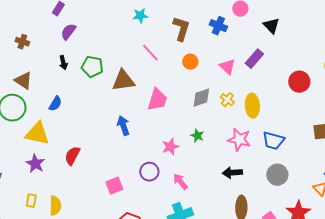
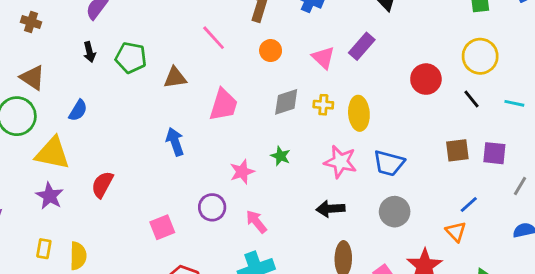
brown triangle: (123, 81) -> (175, 78), size x0.7
yellow cross: (227, 100) -> (323, 105), turned -32

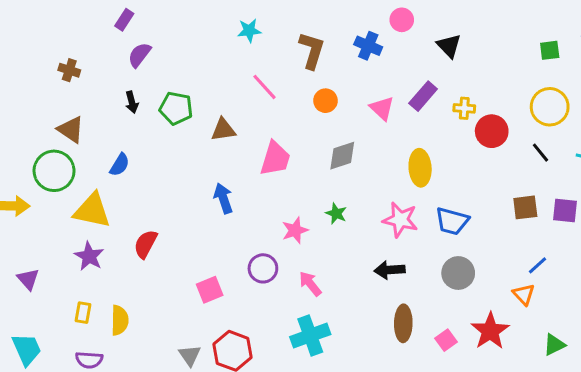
yellow cross: (323, 105) -> (464, 108), moved

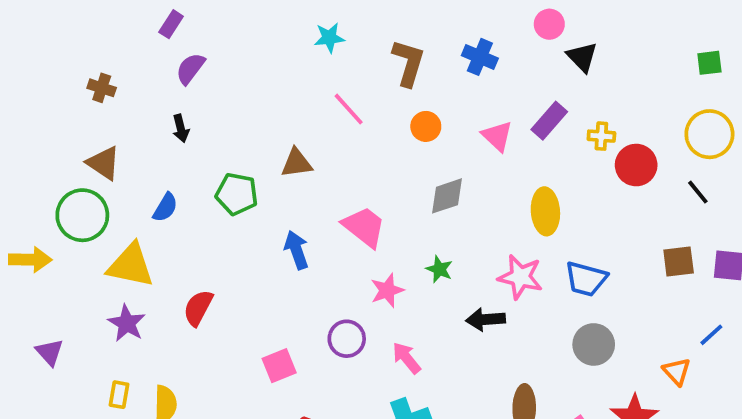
pink circle: (402, 20) -> (549, 24), moved
green pentagon: (176, 108) -> (237, 194), moved
pink trapezoid: (275, 159) -> (364, 227), moved, turned -69
blue line: (537, 265) -> (711, 335), moved
black arrow: (390, 270) -> (486, 319), moved

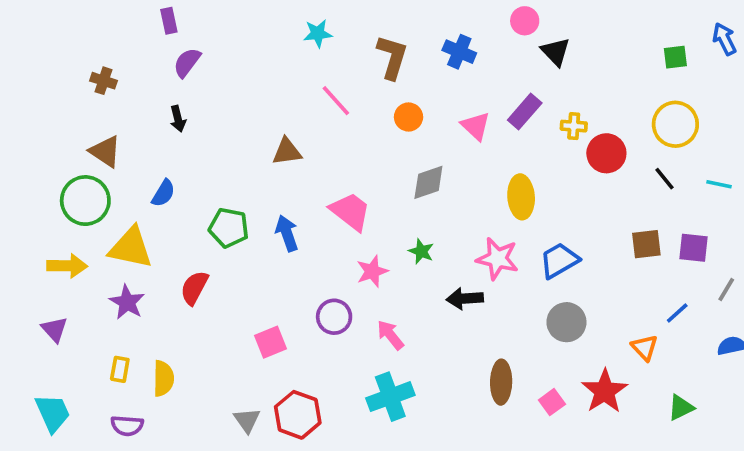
purple rectangle: (171, 24) -> (169, 21), turned -45
green pentagon: (237, 194) -> (229, 228), moved
yellow arrow: (30, 260) -> (67, 266), moved
blue trapezoid: (586, 279) -> (559, 260), turned 135

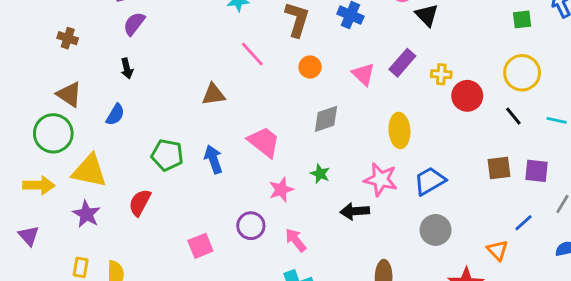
blue semicircle: (163, 193) -> (115, 115), moved

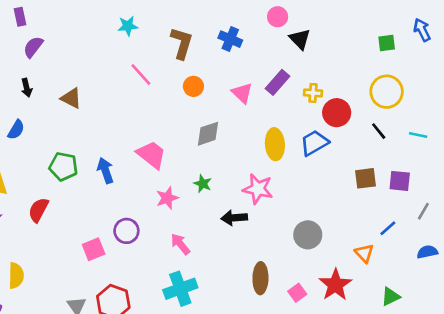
brown triangle: (213, 94) -> (71, 98), moved, turned 35
blue trapezoid: (430, 181) -> (314, 143), moved
purple circle: (251, 226) -> (126, 231), moved

